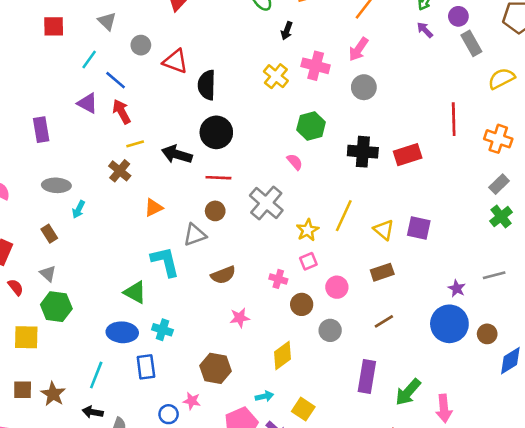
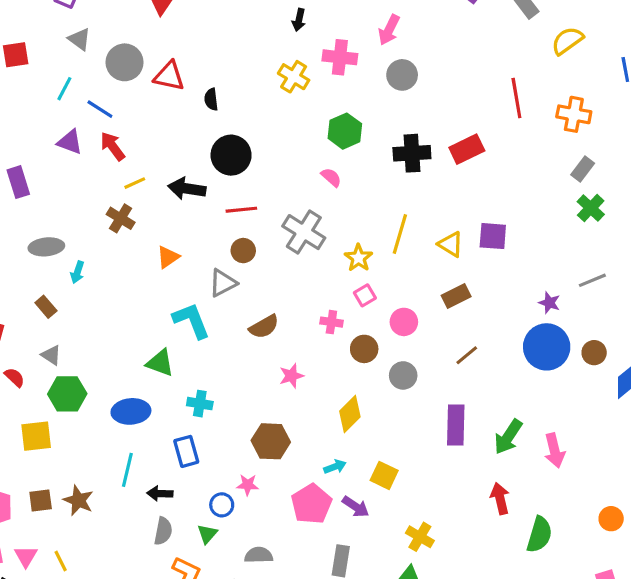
gray circle: (141, 45) -> (125, 62), size x1.5
black semicircle: (207, 85) -> (211, 99), size x0.6
blue ellipse: (122, 332) -> (131, 411), moved
black arrow: (93, 412) -> (160, 494), moved

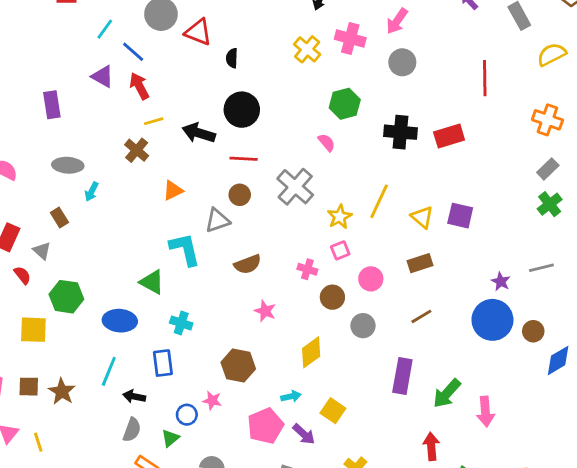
red line: (516, 98) -> (485, 78), moved
gray triangle: (51, 355) -> (42, 251), moved
pink star: (291, 376) -> (265, 311), turned 30

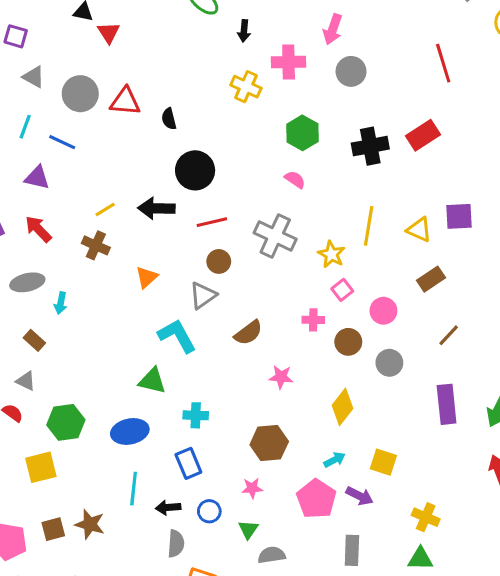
red arrow: (139, 86) -> (38, 229), moved
blue circle: (187, 415) -> (209, 511), moved
green triangle: (170, 438) -> (248, 529), moved

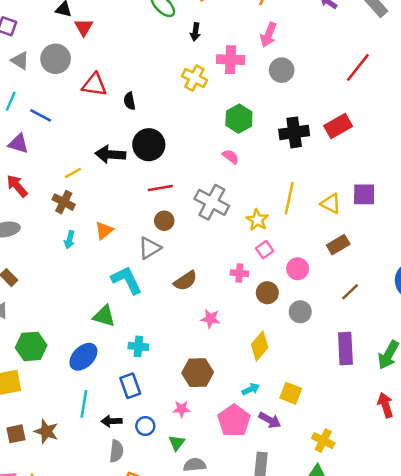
red line: (443, 63) -> (358, 67), turned 52
gray circle: (80, 94) -> (56, 59), moved
black arrow: (156, 208) -> (110, 154), moved
cyan arrow: (61, 303) -> (69, 240), moved
blue ellipse: (130, 431) -> (83, 357), turned -36

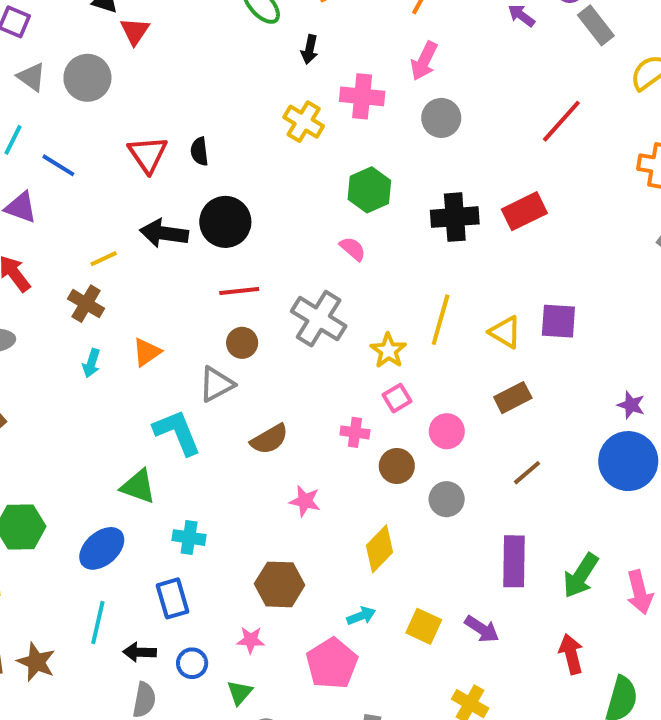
red triangle: (94, 85) -> (148, 154), moved, turned 44
purple arrow: (270, 420) -> (482, 629), moved

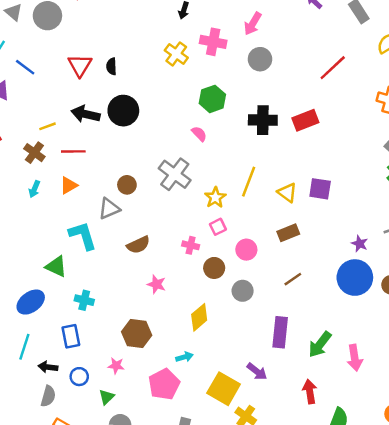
red line: (239, 291) -> (73, 151), moved
yellow square: (424, 626) -> (224, 389), moved, size x1.5

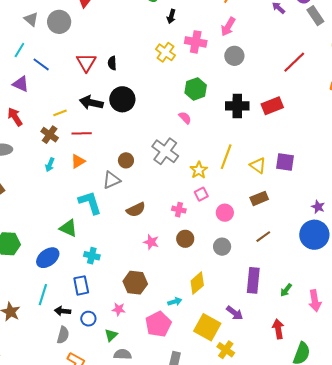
brown circle: (214, 268) -> (185, 239), moved
yellow diamond: (199, 317) -> (197, 283), moved
green arrow: (320, 344) -> (286, 290), size x0.6

